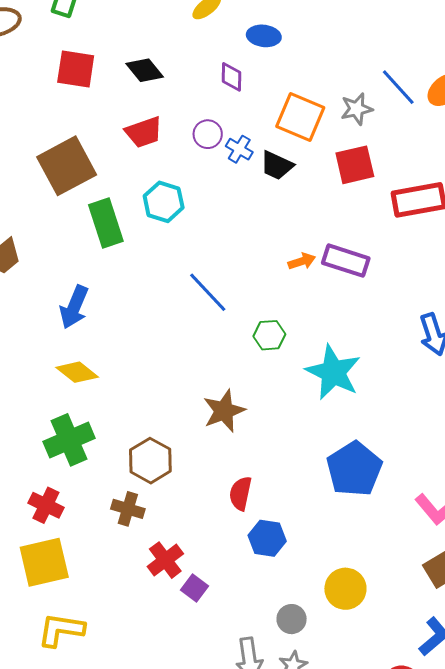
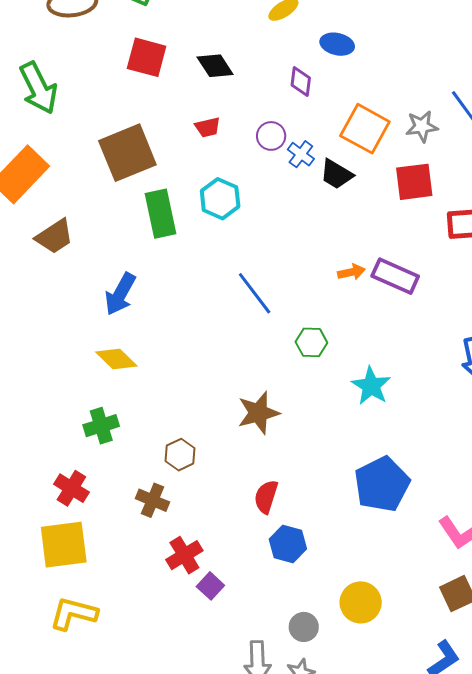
red trapezoid: (144, 132) -> (208, 127), size x0.7
cyan star: (333, 372) -> (371, 386), size x0.7
green cross: (69, 440) -> (101, 426), size x0.7
brown hexagon: (150, 461) -> (180, 455), size x0.7

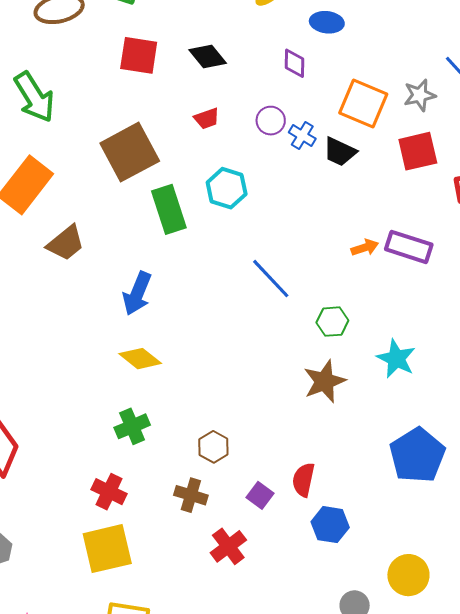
brown star: (258, 413) -> (325, 381), moved
purple square: (210, 586) -> (260, 495), moved

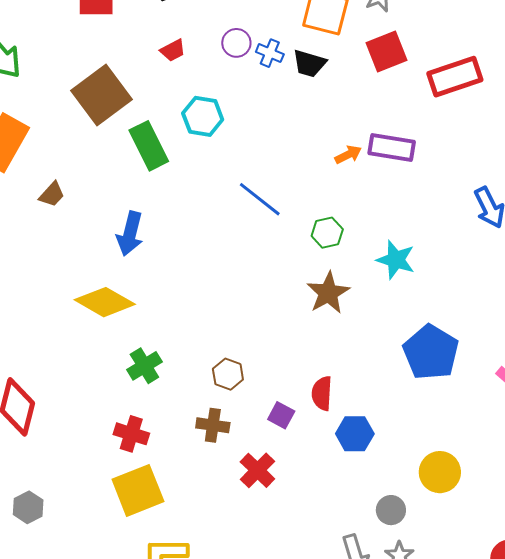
brown trapezoid: (66, 243) -> (52, 194), size x0.7
yellow diamond: (140, 359) -> (105, 302), moved, size x1.4

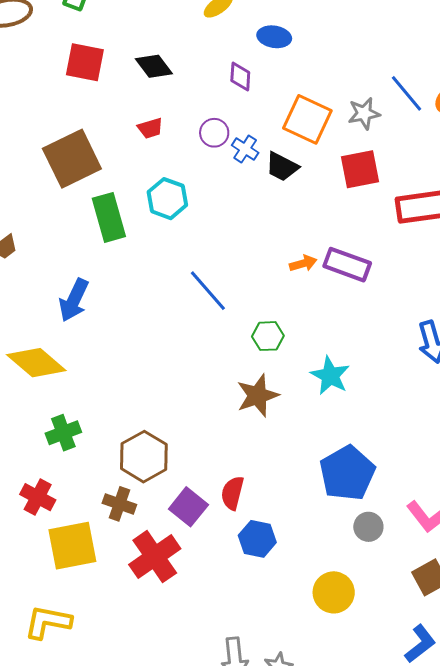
brown hexagon: (228, 374) -> (144, 457), size x1.6
purple square: (281, 415) -> (188, 507), size x1.4
red cross: (257, 470) -> (155, 557), size x1.4
yellow square: (138, 490) -> (72, 546), moved
gray circle: (391, 510) -> (368, 527), moved

